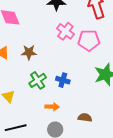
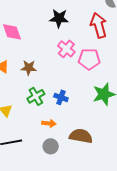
brown semicircle: (85, 118) -> (81, 136), size x1.6

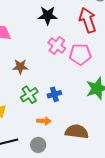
blue cross: (61, 97) -> (54, 94), turned -32
gray circle: (51, 146) -> (38, 145), moved

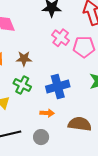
blue cross: (54, 94) -> (58, 86), size x1.6
green cross: (29, 95) -> (22, 85), moved, turned -30

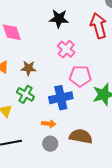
pink pentagon: (84, 47) -> (80, 76), moved
gray circle: (41, 137) -> (50, 144), moved

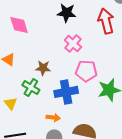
brown star: (28, 68) -> (43, 68), moved

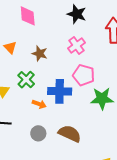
brown star: (43, 68) -> (40, 53), moved
orange arrow: (53, 118) -> (39, 104), moved

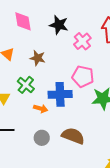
black star: (77, 14) -> (59, 25), moved
pink cross: (76, 46) -> (82, 41), moved

